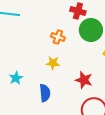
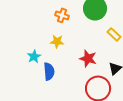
cyan star: (16, 78) -> (34, 56), moved

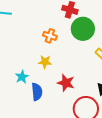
red star: (88, 58) -> (66, 83), moved

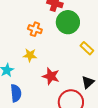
blue semicircle: (37, 92) -> (16, 93), moved

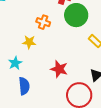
yellow star: (30, 55) -> (29, 42), moved

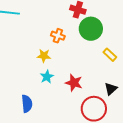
cyan star: (15, 63) -> (47, 77), moved
blue semicircle: (24, 86) -> (27, 104), moved

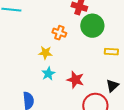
yellow rectangle: (110, 55) -> (111, 52), turned -40

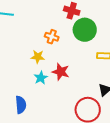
red star: (75, 80) -> (61, 72), moved

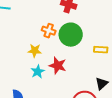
green circle: (85, 30) -> (71, 35), moved

